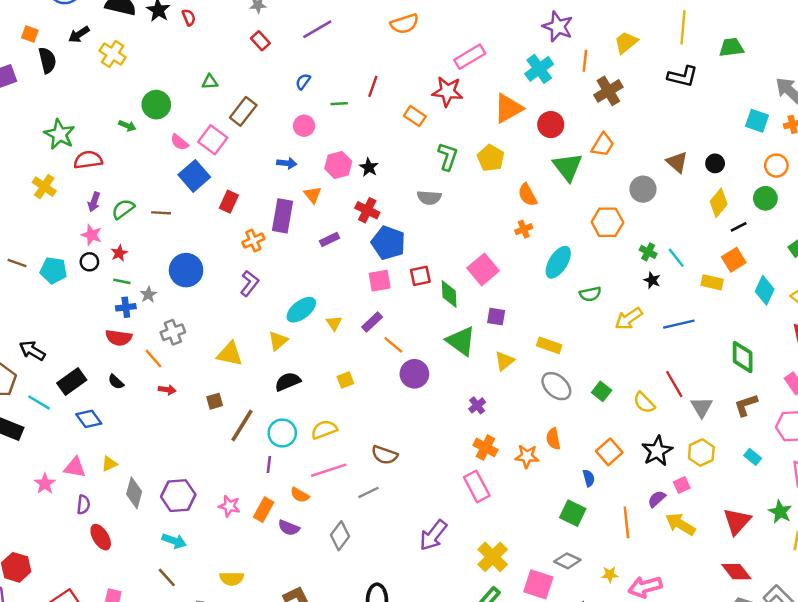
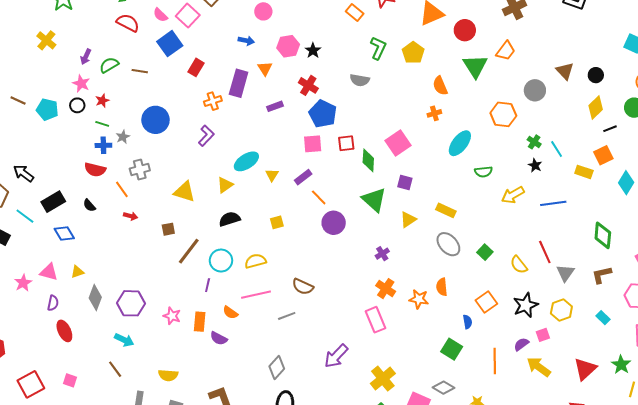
red semicircle: (88, 160) -> (128, 23), moved, turned 30
orange rectangle: (264, 510) -> (200, 322), turned -30
gray diamond: (340, 536) -> (277, 367), moved

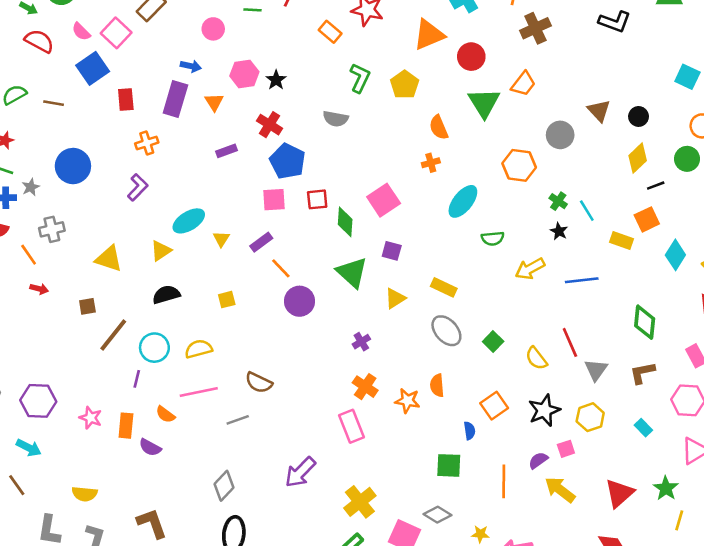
red rectangle: (196, 67) -> (126, 99), turned -36
purple rectangle: (239, 83) -> (175, 99), moved
green square: (452, 349) -> (449, 465), turned -30

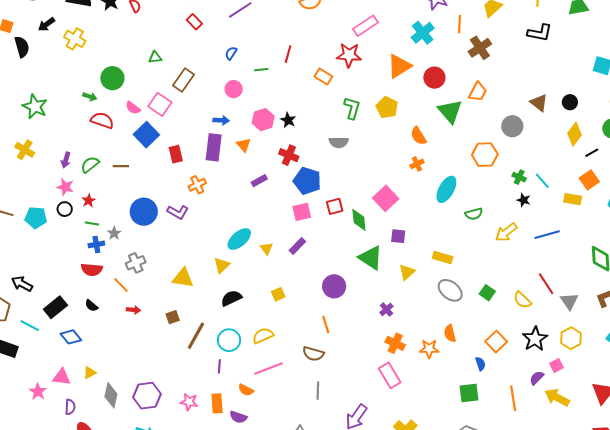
purple L-shape: (138, 187) -> (178, 212), moved, turned 85
orange line: (281, 268) -> (326, 325), moved, turned 36
gray line: (238, 420) -> (318, 391), moved, turned -60

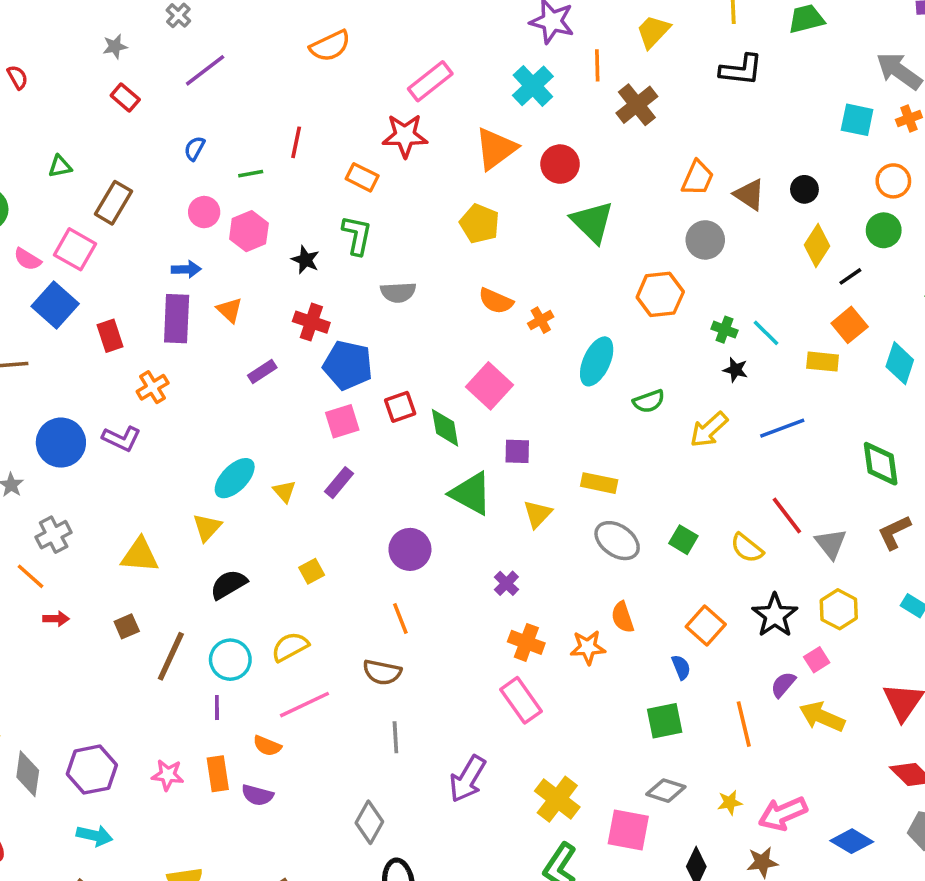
orange trapezoid: (478, 92) -> (698, 178), moved
green L-shape: (352, 108) -> (357, 235), moved
pink hexagon: (263, 120) -> (249, 231), moved
orange semicircle: (418, 136) -> (496, 301), moved, turned -30

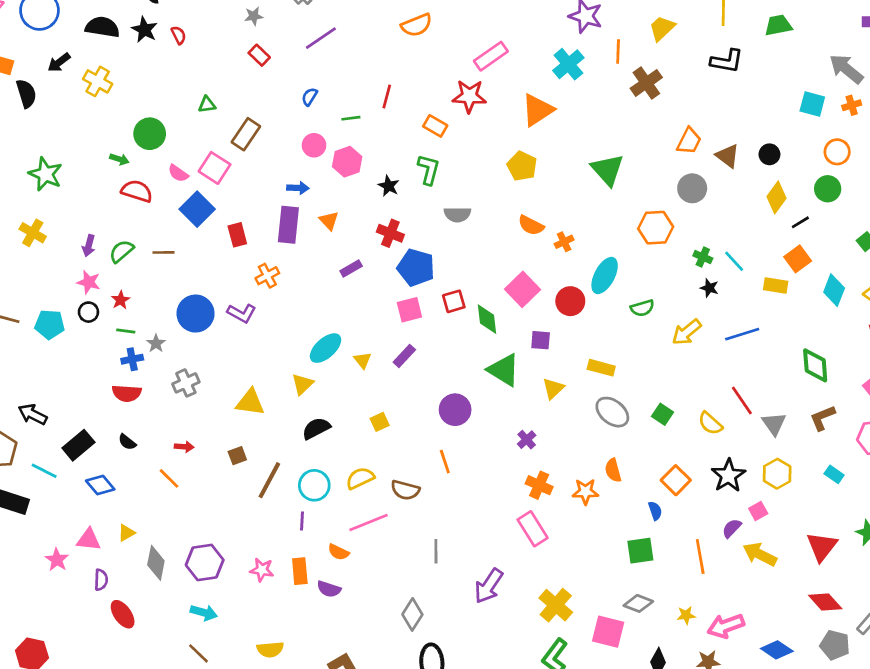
red circle: (560, 164) -> (570, 301), moved
orange line: (31, 576) -> (169, 478), moved
brown semicircle: (382, 672) -> (405, 490), moved

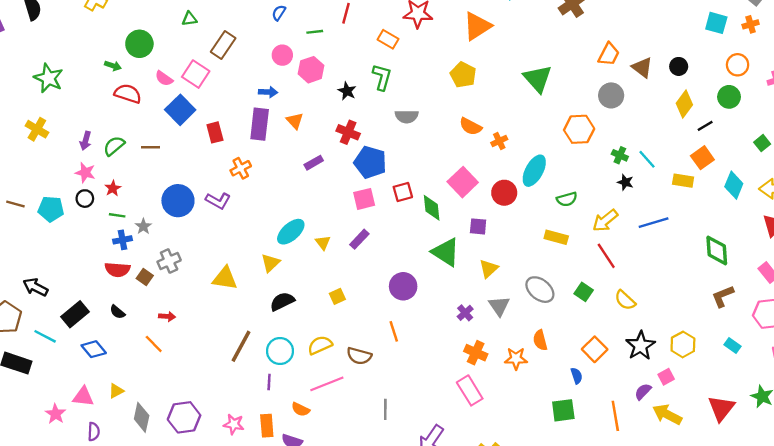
yellow rectangle: (601, 368) -> (556, 237), moved
red line: (742, 401) -> (606, 256), moved
gray triangle: (774, 424) -> (499, 306), moved
brown square: (237, 456) -> (145, 277), moved, turned -35

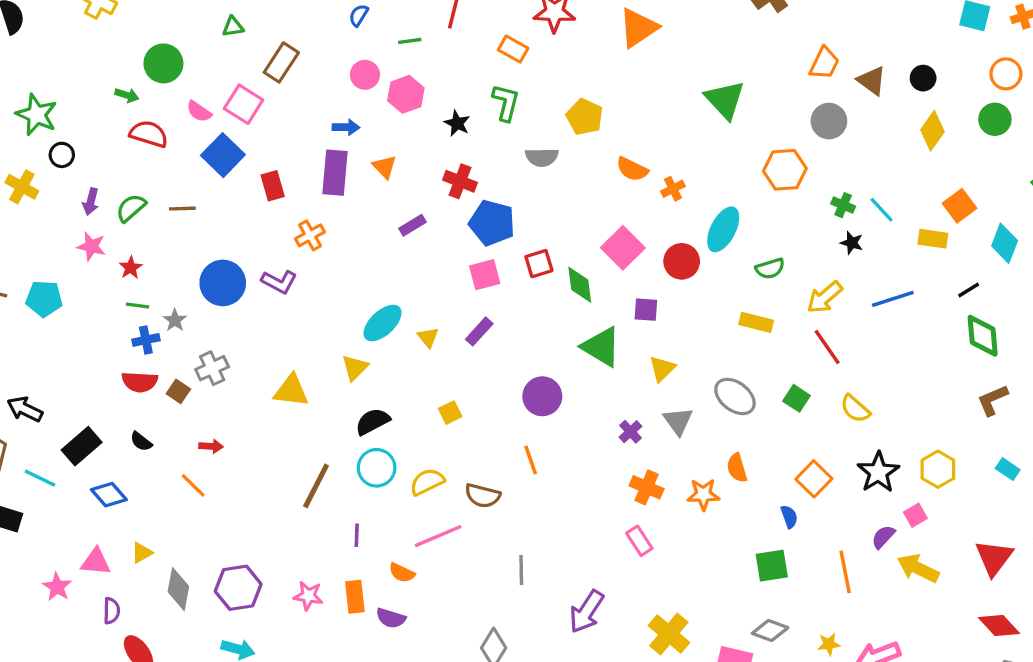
yellow pentagon: (463, 75) -> (585, 117), moved
black line: (705, 126) -> (969, 290), moved
black circle: (85, 199) -> (62, 155), moved
cyan circle: (280, 351) -> (377, 468), moved
pink rectangle: (470, 390) -> (639, 541), size x0.7

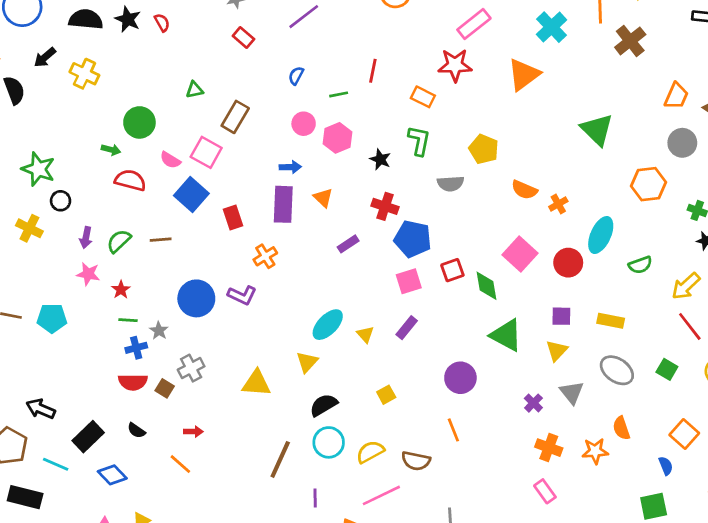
purple square: (646, 310) -> (561, 316), moved
yellow rectangle: (756, 322) -> (611, 321), moved

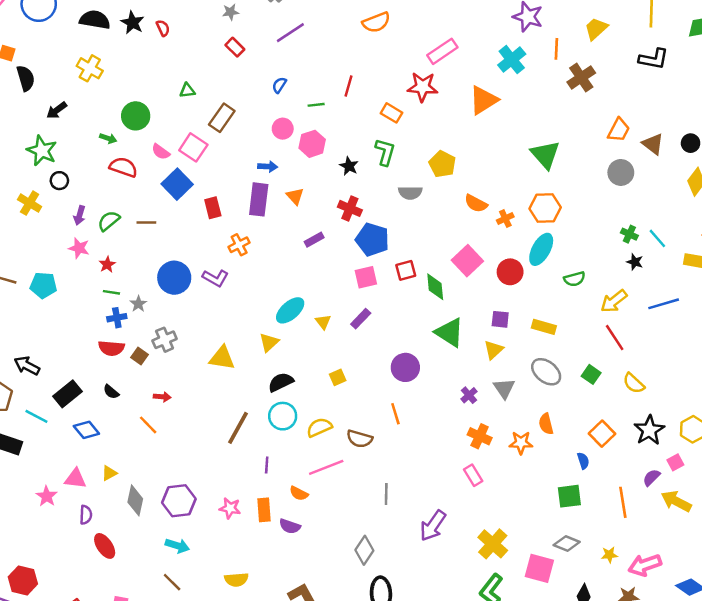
black arrow: (45, 57) -> (57, 110), moved
orange hexagon: (649, 184) -> (545, 208), moved

